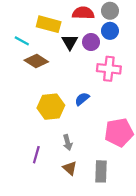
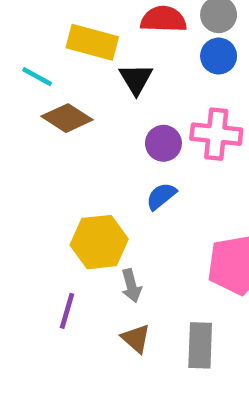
purple circle: (91, 42) -> (163, 143), moved
yellow hexagon: (51, 107) -> (99, 242), moved

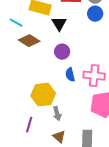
pink cross: (216, 134) -> (94, 76), moved
purple circle: (163, 143) -> (62, 52), moved
blue semicircle: (161, 196) -> (70, 75), turned -64

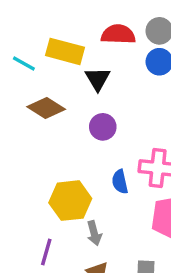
cyan line: (16, 23) -> (24, 63), moved
blue semicircle: (70, 75) -> (120, 182), moved

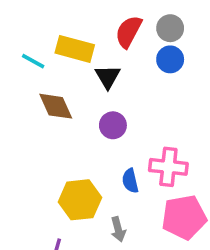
red semicircle: (118, 34) -> (129, 32), turned -64
brown diamond: (46, 108) -> (56, 106), turned 33
gray arrow: (94, 233) -> (118, 229), moved

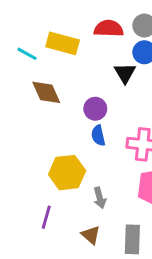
red semicircle: (129, 32) -> (109, 29), turned 64
black triangle: (108, 77) -> (125, 73), moved
blue semicircle: (130, 181) -> (98, 135), moved

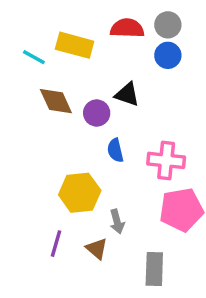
black triangle: (125, 73) -> (127, 94), moved, turned -40
purple circle: (95, 109) -> (97, 113), moved
brown triangle: (91, 235) -> (97, 249), moved

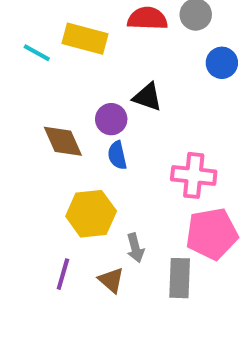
blue circle: (168, 55) -> (222, 63), moved
brown diamond: (56, 101) -> (63, 141), moved
blue semicircle: (115, 150) -> (117, 155), moved
gray rectangle: (154, 269) -> (180, 278), moved

